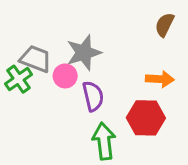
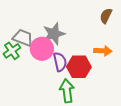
pink circle: (65, 76) -> (42, 49), size x1.5
red hexagon: (146, 118) -> (79, 67), moved

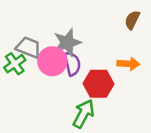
purple semicircle: (60, 62) -> (72, 64), moved
green arrow: (67, 91) -> (83, 114), turned 35

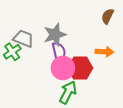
pink circle: (52, 61) -> (63, 68), moved

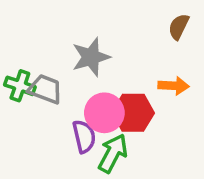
gray trapezoid: (23, 39) -> (45, 89), moved
green cross: (12, 52) -> (20, 86), turned -36
purple semicircle: (59, 52) -> (84, 136), moved

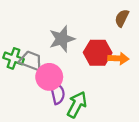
pink circle: (104, 113) -> (49, 77), moved
red hexagon: (133, 113) -> (98, 53), moved

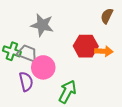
gray star: (62, 39) -> (42, 25), moved, turned 30
purple semicircle: (57, 93) -> (26, 82), moved

